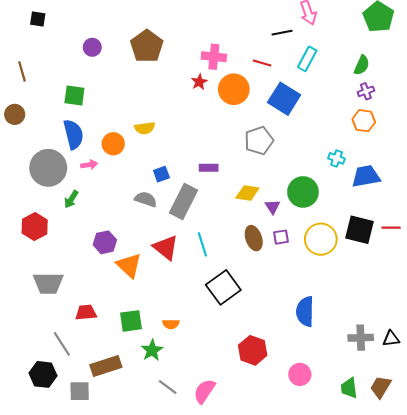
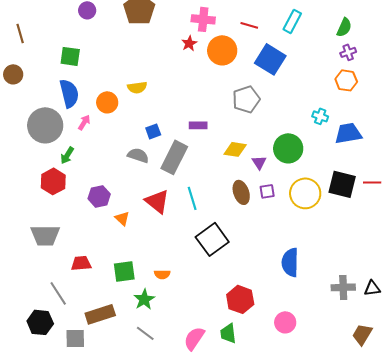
pink arrow: (89, 165) -> (84, 122), turned -49
red hexagon: (35, 227) -> (53, 181), moved
orange triangle: (129, 265) -> (122, 218), size x0.6
gray line: (168, 387) -> (145, 333), moved
green trapezoid: (349, 388) -> (228, 333), moved

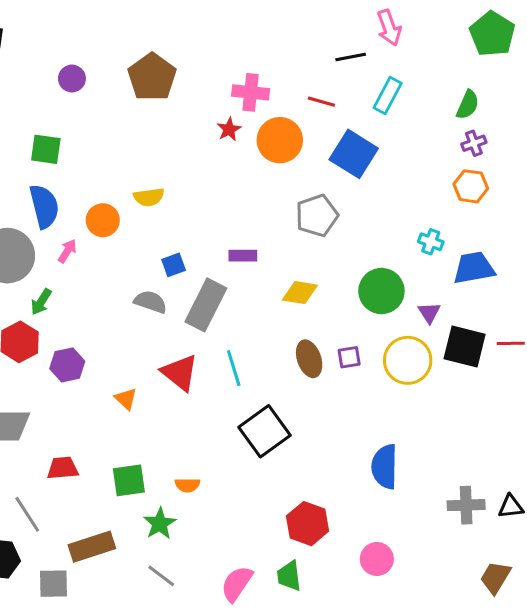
purple triangle: (259, 162) -> (429, 313), moved
purple hexagon: (99, 196) -> (67, 365), moved

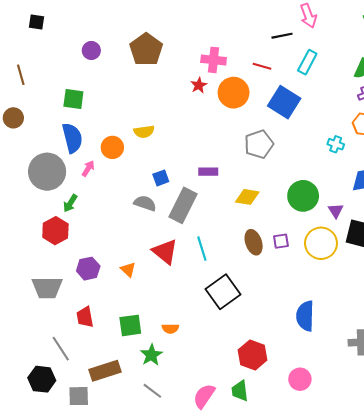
cyan cross: (431, 242) -> (336, 144), moved
purple hexagon: (67, 365) -> (88, 269), moved
red trapezoid: (63, 468) -> (85, 317), turned -95

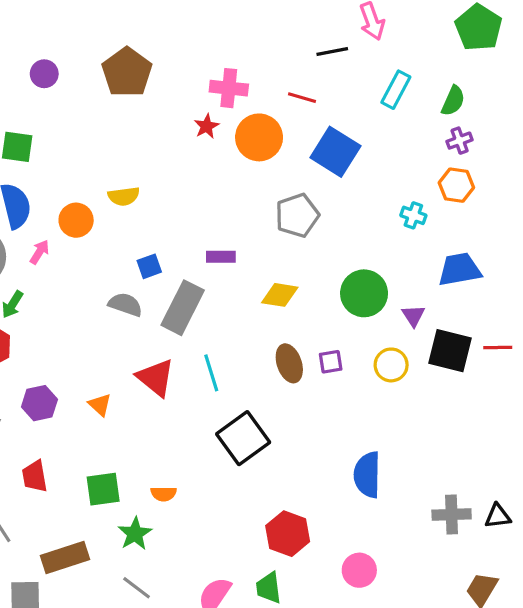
cyan rectangle: (307, 62) -> (396, 90), moved
yellow circle: (321, 243) -> (391, 365), size x0.7

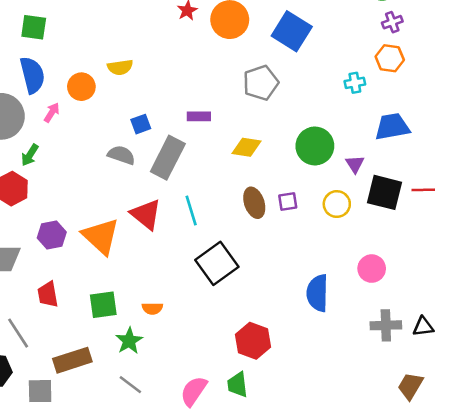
cyan cross: (413, 215) -> (355, 83), turned -30
orange triangle: (100, 405) -> (101, 236), size x2.0
pink circle: (359, 570) -> (372, 269), moved

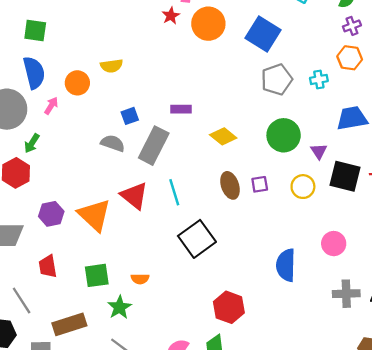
gray pentagon: (261, 83) -> (277, 79), moved
yellow diamond: (247, 147) -> (223, 136), turned 30

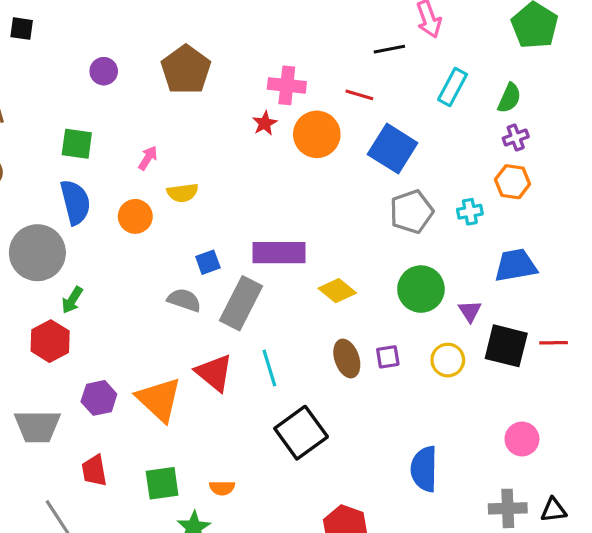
pink arrow: (51, 106) -> (148, 158), moved
purple rectangle: (181, 109) -> (279, 253), size x1.8
pink circle: (334, 244) -> (522, 439), moved

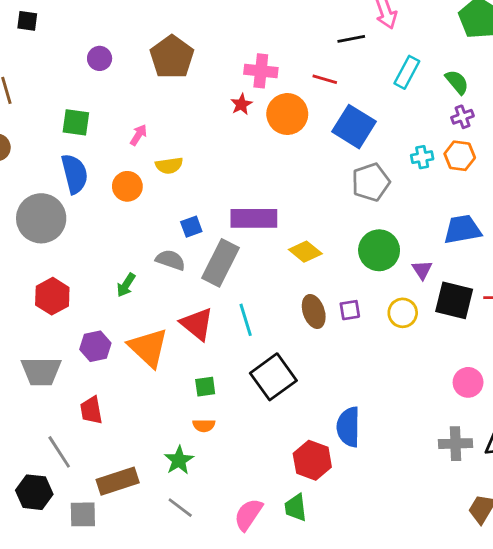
green semicircle: (509, 98) -> (457, 82), turned -64
cyan cross: (470, 212) -> (422, 157), moved
green arrow: (72, 300) -> (126, 285), moved
blue semicircle: (424, 469) -> (348, 427), moved
green square: (162, 483) -> (205, 387), moved, size x0.7

